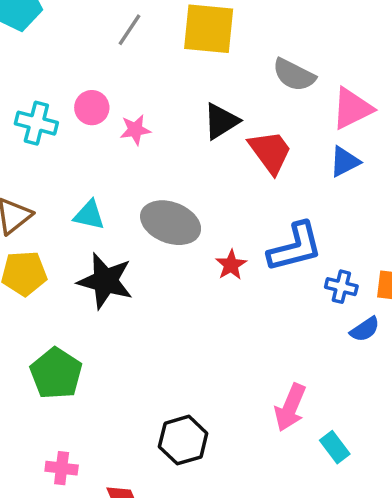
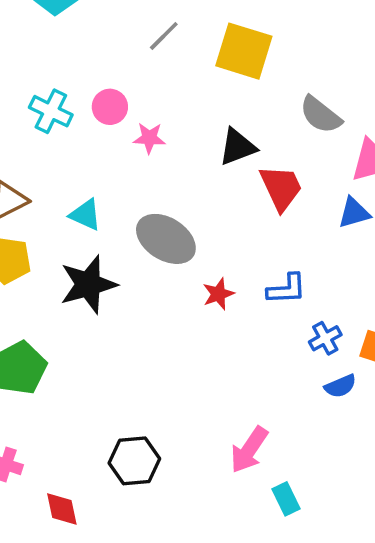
blue L-shape: (295, 247) -> (287, 289), size x0.7
black star: (105, 281) -> (88, 284), turned 30
blue cross: (341, 287) -> (325, 338), turned 36

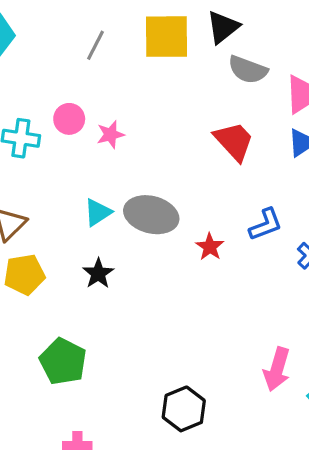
black triangle: (237, 147) -> (223, 27), moved
cyan triangle: (85, 215) -> (98, 212), moved, turned -40
black star: (88, 284) -> (98, 273), size x0.6

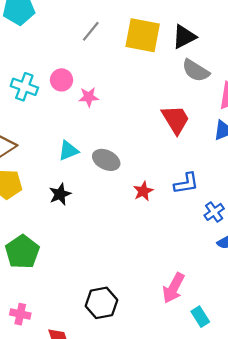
gray ellipse: (151, 215) -> (106, 160), size x0.7

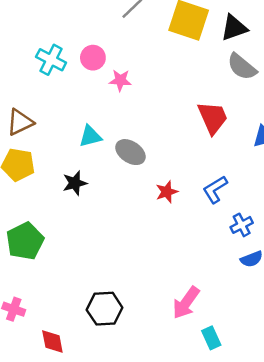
blue L-shape: (186, 183) -> (215, 189), turned 150

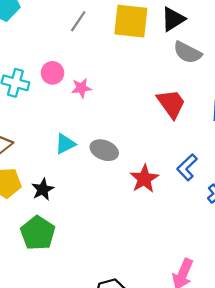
black star: (75, 183) -> (43, 189), moved
red star: (167, 192) -> (144, 179), size x1.4
green pentagon: (25, 241) -> (38, 233), moved

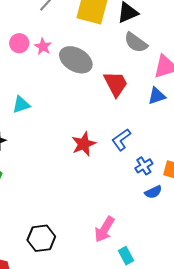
pink star: (81, 88) -> (43, 47), moved, turned 30
gray ellipse: (104, 150) -> (76, 60), moved, size x1.4

